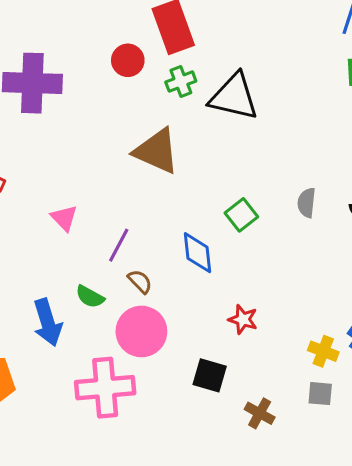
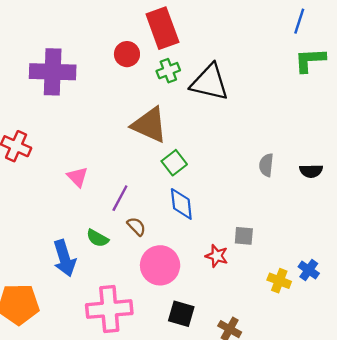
green square: (241, 215) -> (174, 163), moved
pink circle: (141, 331) -> (160, 265), moved
black square: (210, 375) -> (181, 314), moved
gray square: (320, 394) -> (244, 236), moved

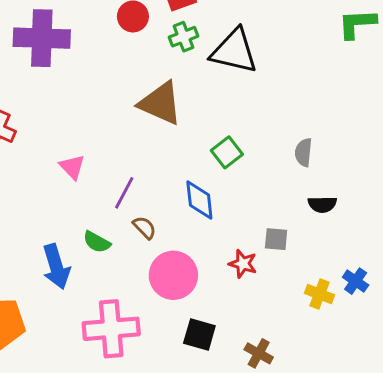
green square: (174, 163) -> (227, 152), moved
black semicircle: (311, 171) -> (322, 204), moved

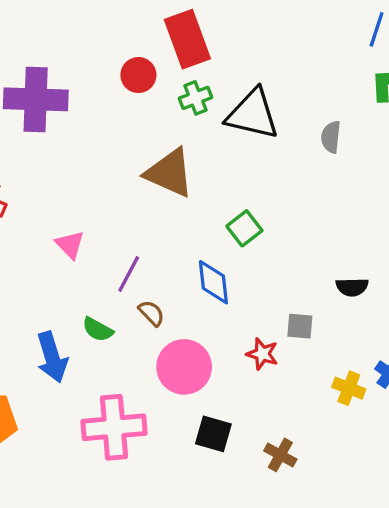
gray semicircle: (304, 152) -> (331, 137), moved

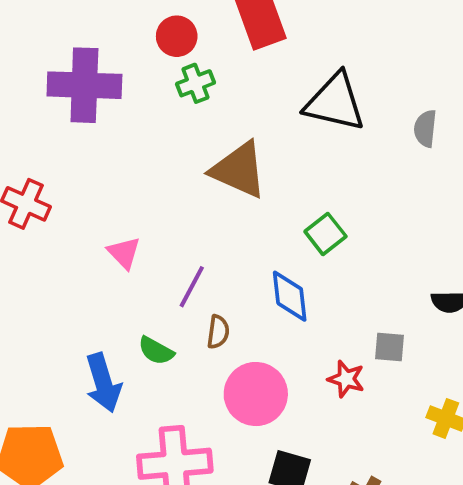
red circle: (138, 75) -> (177, 36), moved
green cross: (196, 98) -> (196, 83), moved
brown semicircle: (151, 313) -> (218, 332), turned 52

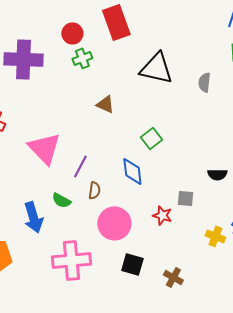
brown triangle: (239, 170) -> (105, 104), size x0.6
pink triangle: (124, 253) -> (44, 148), size x1.8

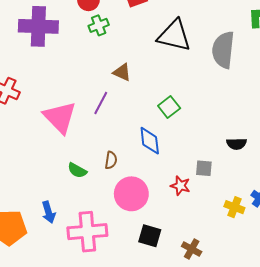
gray semicircle: (204, 82) -> (223, 50), size x1.8
purple line: (80, 166) -> (101, 103), moved
blue arrow: (33, 217) -> (49, 212), moved, size x0.7

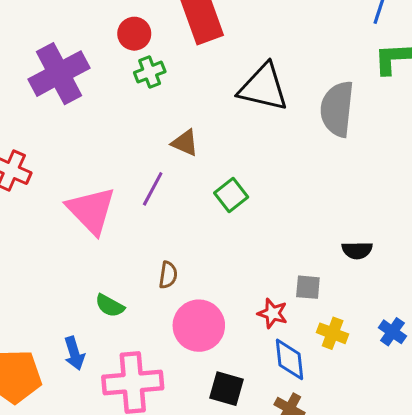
purple cross: (38, 26) -> (59, 74), turned -30
green square: (169, 107) -> (231, 195), moved
blue diamond: (150, 141) -> (289, 359), moved
green semicircle: (77, 170) -> (110, 306), moved
yellow cross: (234, 207) -> (333, 333), moved

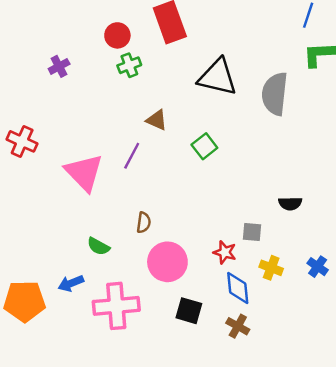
purple cross: (59, 74) -> (59, 66), size x0.5
green square: (231, 195) -> (204, 146), moved
blue arrow: (74, 353) -> (71, 283), turned 85

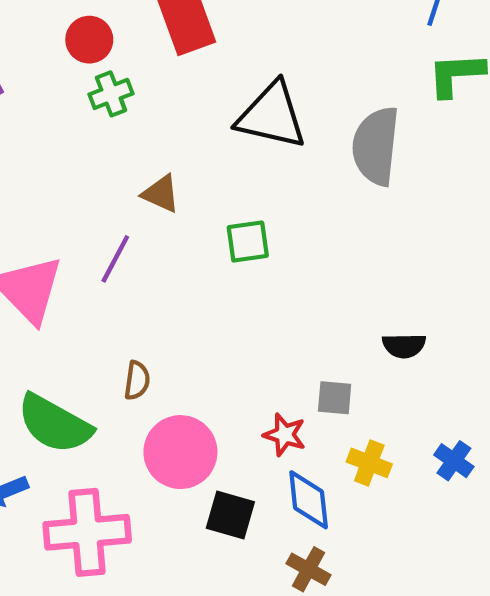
green square: (204, 146) -> (248, 241), turned 30
green semicircle: (98, 246) -> (55, 424), size x1.8
black square: (189, 311) -> (230, 515), moved

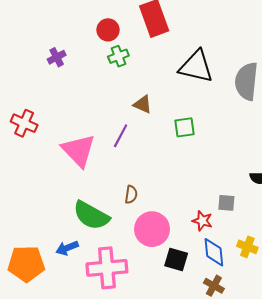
yellow cross: (369, 463) -> (247, 247), moved

